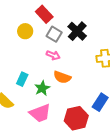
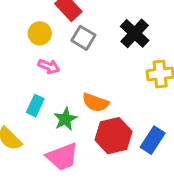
black cross: (77, 31) -> (135, 33), moved
pink arrow: (53, 55) -> (49, 66), moved
red hexagon: (76, 118) -> (113, 136), moved

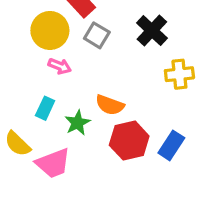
yellow circle: (40, 33) -> (50, 30), size x1.5
pink trapezoid: (62, 157) -> (53, 163), moved

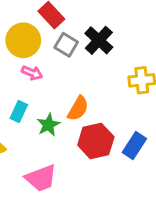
black cross: (152, 30) -> (99, 40), moved
orange semicircle: (110, 105) -> (78, 108), turned -80
pink trapezoid: (53, 163) -> (41, 178), moved

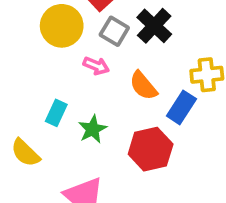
pink arrow: (32, 73) -> (96, 66), moved
orange semicircle: (78, 108) -> (143, 86), moved, turned 110
blue rectangle: (134, 146) -> (181, 107), moved

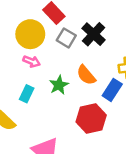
pink arrow: (96, 66) -> (32, 61), moved
green star: (93, 129) -> (59, 85), moved

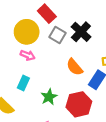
green star: (59, 85) -> (49, 97), moved

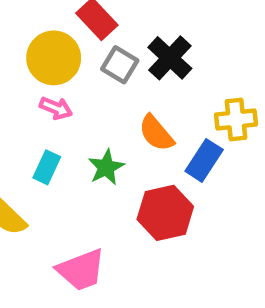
green star: (49, 97) -> (106, 167), moved

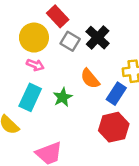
cyan rectangle: (47, 167) -> (30, 97), size x1.5
red hexagon: (165, 213) -> (114, 127), moved

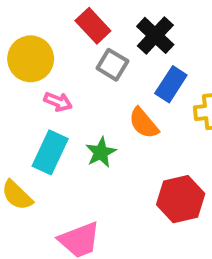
yellow circle: (34, 38) -> (31, 59), moved
black cross: (98, 38) -> (155, 35), moved
blue rectangle: (116, 94) -> (171, 84), moved

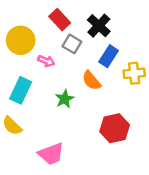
pink arrow: (58, 102) -> (46, 61), moved
cyan rectangle: (50, 152) -> (21, 90), moved

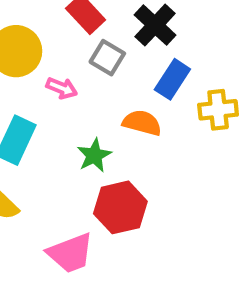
orange semicircle: (91, 81) -> (142, 123), turned 145
red hexagon: (115, 128) -> (120, 207), moved

